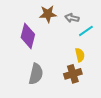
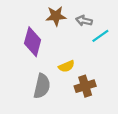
yellow semicircle: (80, 55) -> (66, 66), moved, turned 80

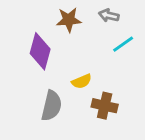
gray arrow: (84, 21) -> (109, 15), moved
brown cross: (85, 86) -> (105, 106), turned 30

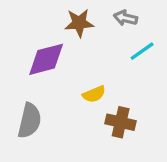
purple diamond: (40, 51) -> (46, 59), turned 60
gray semicircle: (52, 106) -> (30, 121), moved

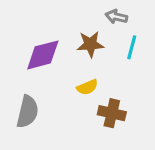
brown star: (79, 23) -> (90, 44), moved
cyan line: (142, 51) -> (132, 47), turned -40

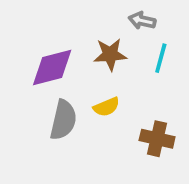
gray semicircle: (28, 112) -> (63, 120), moved
brown cross: (112, 113) -> (157, 139), moved

